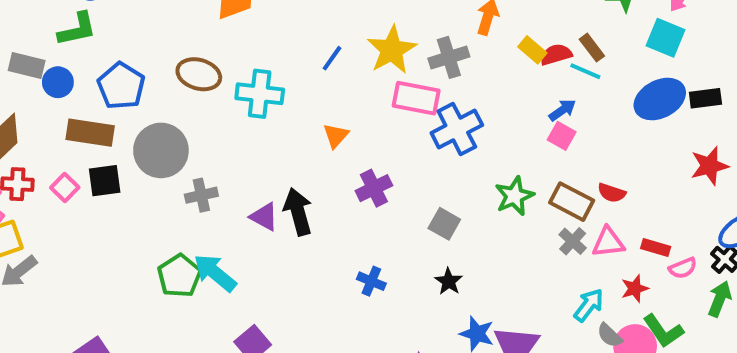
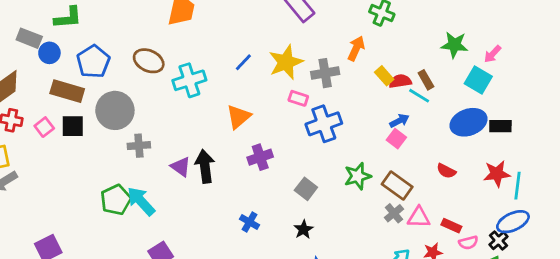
cyan cross: (260, 94) -> (189, 80), turned -32
pink rectangle: (416, 98) -> (298, 98), size x0.6
orange triangle: (336, 136) -> (239, 117), size x1.4
red semicircle: (612, 193) -> (446, 171), moved

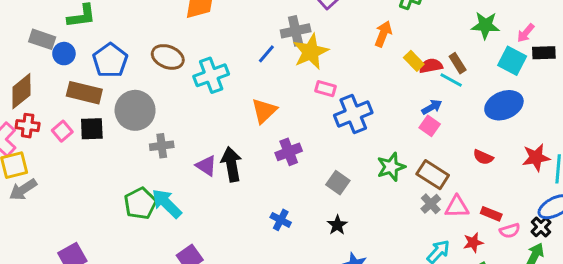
gray cross: (325, 73) -> (296, 31), moved
black rectangle: (500, 126) -> (544, 53), moved

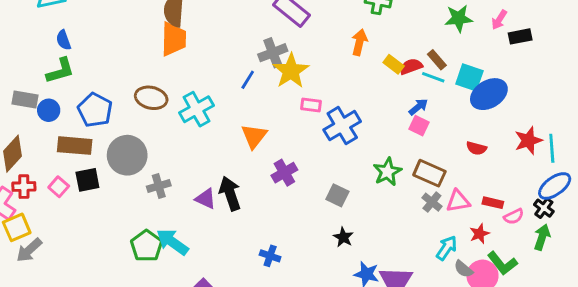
cyan square: (512, 61) -> (469, 77), moved
blue cross: (281, 220) -> (270, 256), moved

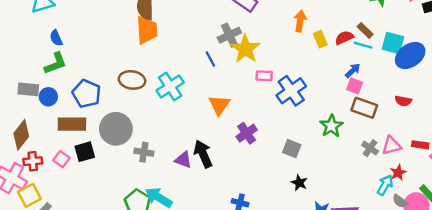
yellow rectangle: (394, 64) -> (320, 39), moved, turned 35
blue line: (248, 80) -> (210, 59), turned -56
brown rectangle: (429, 173) -> (364, 108), moved
gray cross: (159, 186) -> (144, 152), turned 30
red star: (480, 234) -> (398, 173), moved

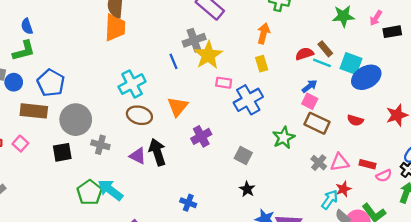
yellow rectangle: (320, 39) -> (262, 64), moved
brown ellipse: (132, 80) -> (139, 115), moved
black square: (85, 152) -> (62, 152), moved

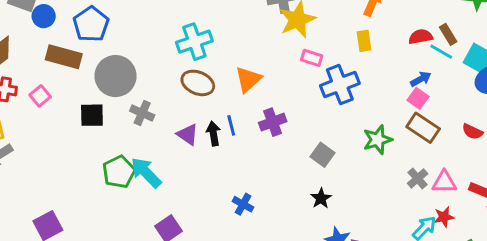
blue line: (173, 61) -> (231, 125), moved
black arrow: (157, 152) -> (213, 134), size x0.7

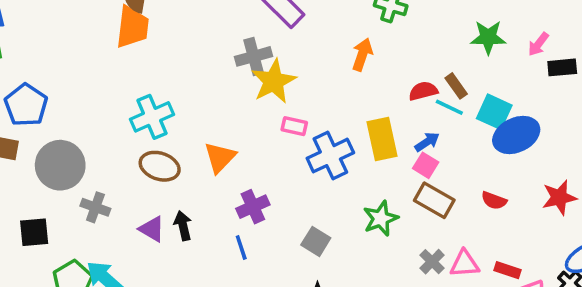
yellow rectangle: (364, 41) -> (382, 139), moved, size x1.6
black square: (92, 115) -> (34, 232), moved
blue line: (231, 125) -> (241, 247), moved

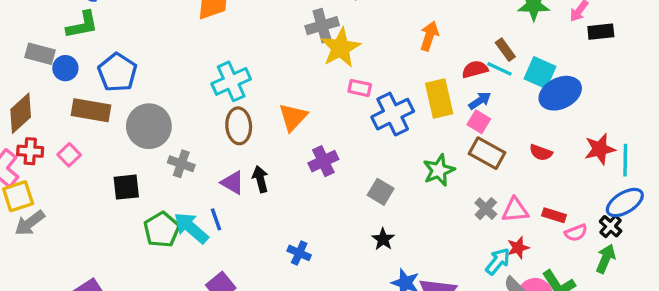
orange arrow: (362, 54) -> (429, 36), moved
red semicircle: (423, 91) -> (475, 69), moved
brown ellipse: (160, 166) -> (239, 126), turned 68
blue line: (241, 247) -> (216, 219), moved

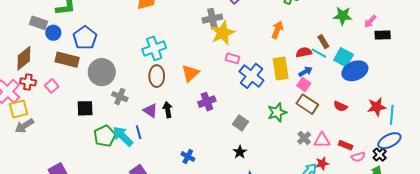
blue cross: (393, 114) -> (251, 76), turned -30

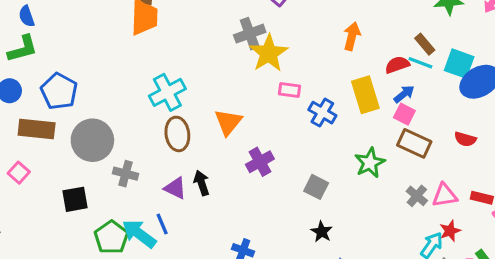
blue cross: (251, 76) -> (322, 113), size x0.7

